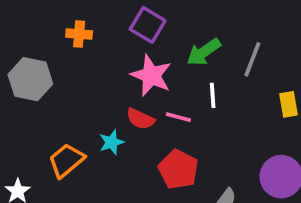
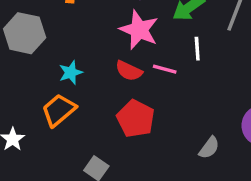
cyan star: (112, 142) -> (71, 73), moved
red pentagon: (178, 169) -> (136, 119), moved

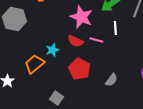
cyan star: (71, 73) -> (52, 50), moved
gray semicircle: (209, 148) -> (111, 80), moved

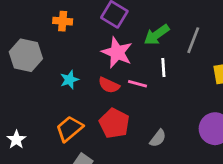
cyan star: (52, 50) -> (69, 80), moved
orange trapezoid: (34, 64) -> (69, 129), moved

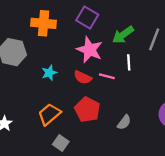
orange cross: (63, 21) -> (44, 23), size x1.5

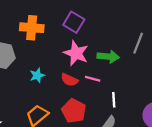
green arrow: (123, 35) -> (108, 57), moved, turned -140
white line: (129, 62) -> (114, 100), moved

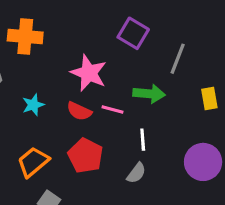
purple square: (74, 22) -> (133, 33), moved
green arrow: (108, 57) -> (149, 94), moved

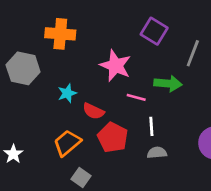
red semicircle: (79, 111) -> (93, 111), moved
white line: (143, 140) -> (151, 126), moved
gray semicircle: (136, 173) -> (157, 153), turned -132

